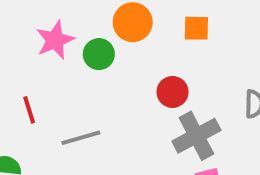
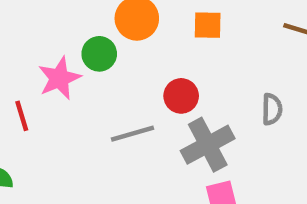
pink star: (55, 40) -> (59, 78), moved
gray line: (81, 138) -> (132, 134), moved

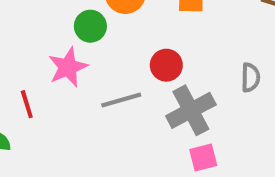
pink star: (59, 78) -> (68, 67), moved
red line: (22, 116) -> (27, 104), moved

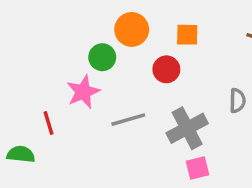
red circle: (166, 65) -> (166, 69), moved

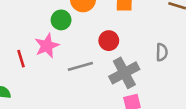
red circle: (166, 69) -> (109, 41), moved
red line: (49, 123) -> (21, 59), moved

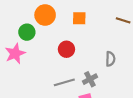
gray line: (80, 66) -> (64, 82), moved
gray cross: (124, 73) -> (90, 79), moved, size x0.6

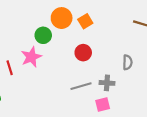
orange square: (79, 18) -> (85, 21), moved, turned -32
gray cross: (90, 79) -> (107, 83), turned 32

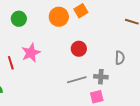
orange square: (85, 21) -> (81, 11), moved
green circle: (43, 35) -> (19, 19), moved

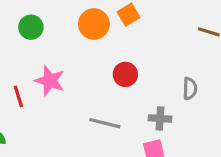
pink star: (31, 53) -> (50, 81), turned -30
gray line: (77, 80) -> (105, 123), moved, turned 30

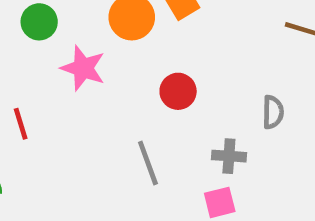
pink star: (50, 81) -> (83, 68), moved
gray line: (105, 123) -> (148, 163), turned 56

